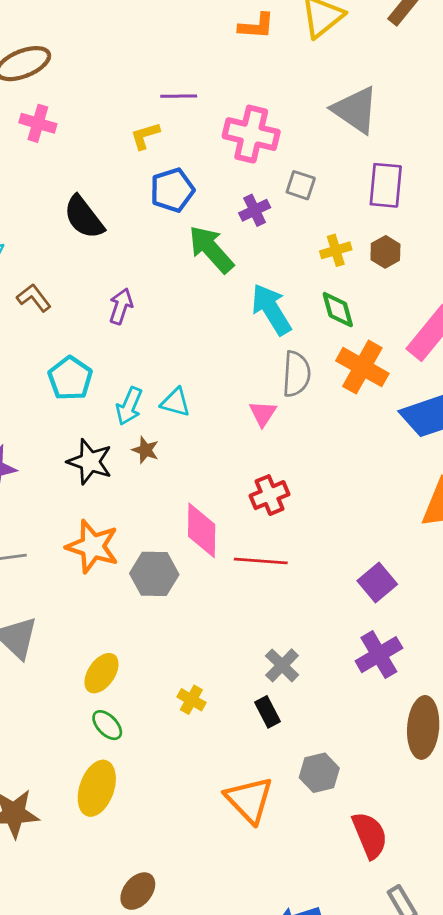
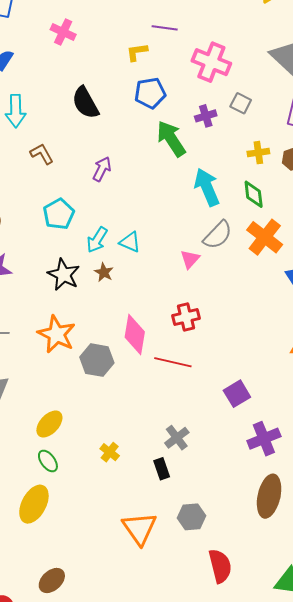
gray semicircle: (296, 374) -> (218, 235), turned 32
purple square: (377, 583) -> (237, 394), moved
purple cross: (379, 655) -> (264, 439), moved

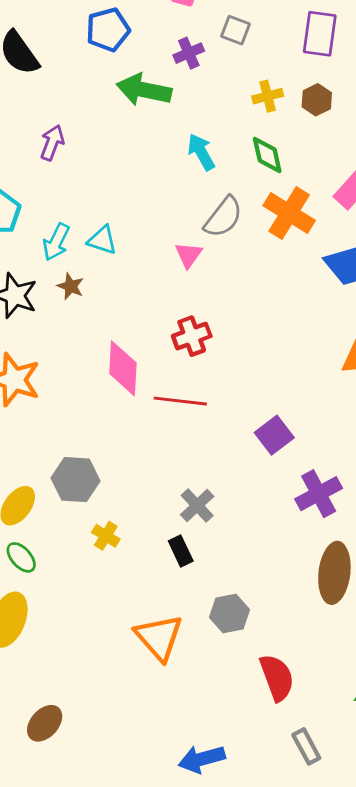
green arrow: (171, 139) -> (144, 90), turned -39
cyan arrow: (207, 187) -> (201, 152), size x0.7
gray hexagon: (97, 360) -> (76, 480), moved

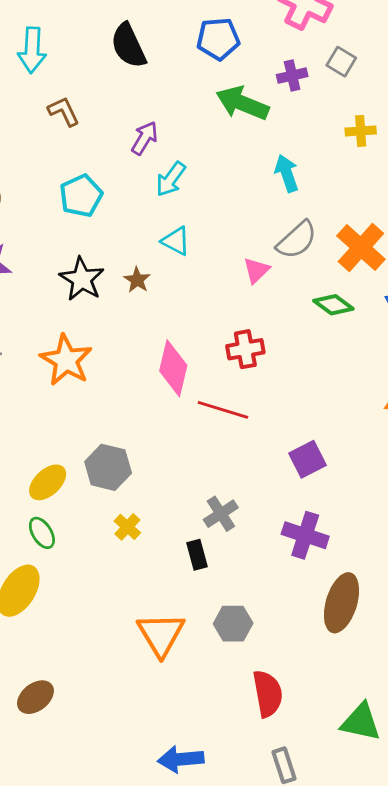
green diamond: (267, 155) -> (333, 305), moved, turned -51
cyan arrow: (56, 242) -> (171, 179), moved
purple cross: (319, 494) -> (305, 535), moved, turned 36

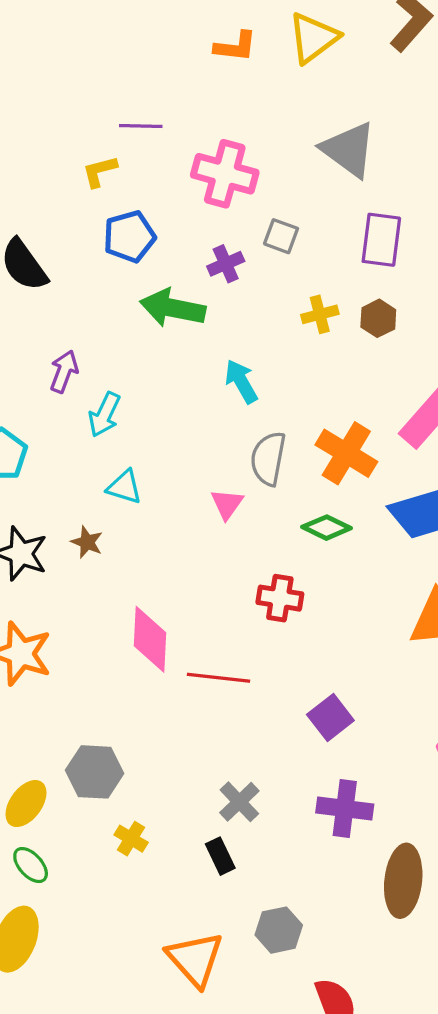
gray semicircle: (297, 240) -> (268, 459), turned 153
red cross: (245, 349) -> (280, 598), moved, turned 30

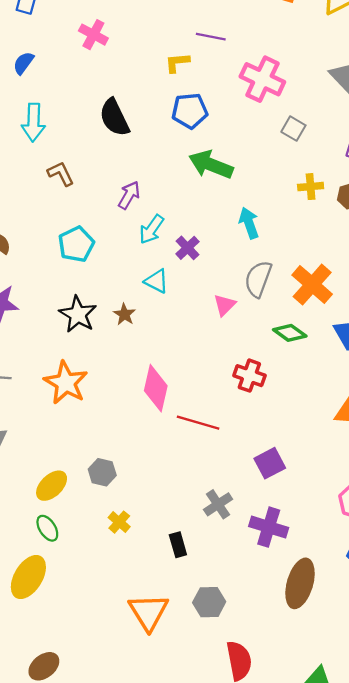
purple cross: (226, 264) -> (188, 248), moved, turned -30
gray hexagon: (95, 772) -> (102, 472), size x0.7
gray cross: (239, 802) -> (218, 504), moved

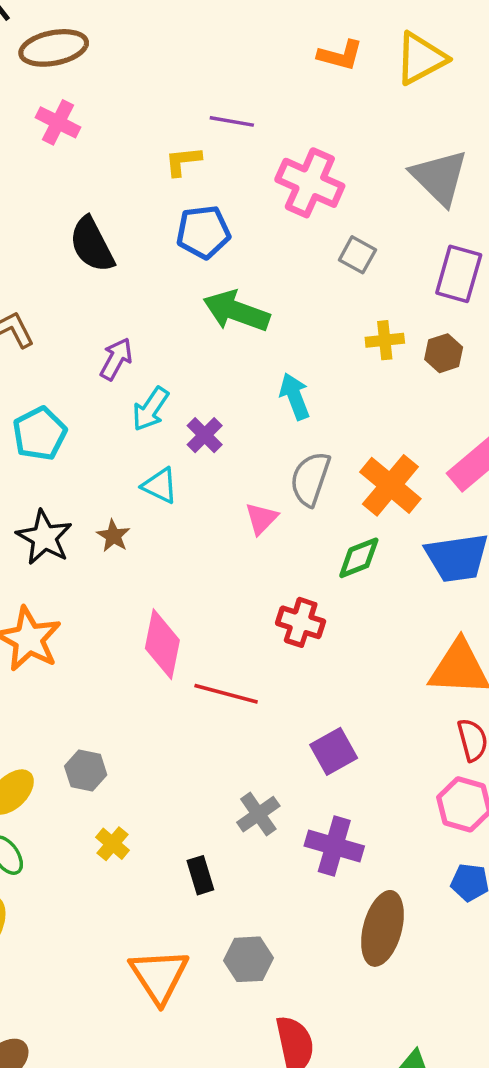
green diamond: (290, 333) -> (359, 558), turned -56

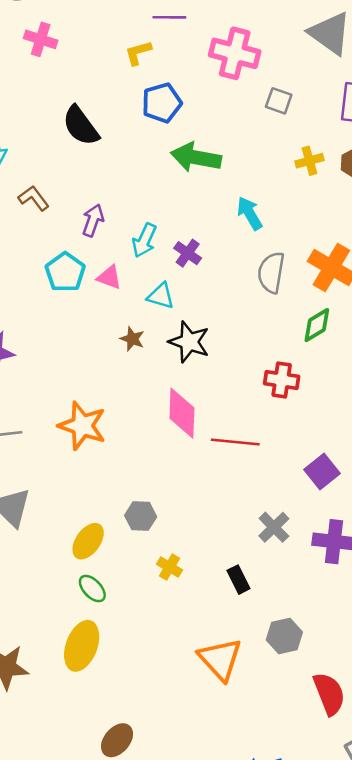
purple arrow: (116, 359) -> (93, 220), moved
pink triangle: (261, 518) -> (109, 277), moved, turned -44
black star: (44, 537) -> (189, 342), moved

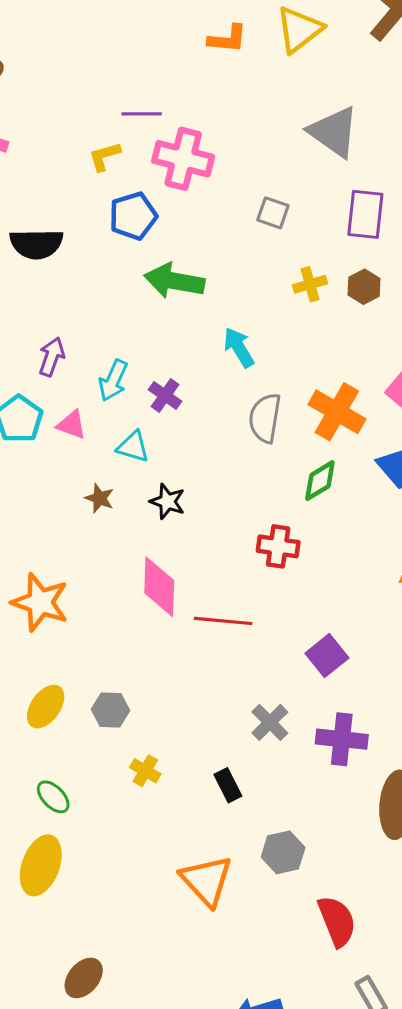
pink cross: (235, 53) -> (183, 159), moved
black semicircle: (81, 126) -> (36, 244), turned -54
black star: (189, 342) -> (167, 501), size x0.7
yellow ellipse: (88, 541) -> (46, 707), moved

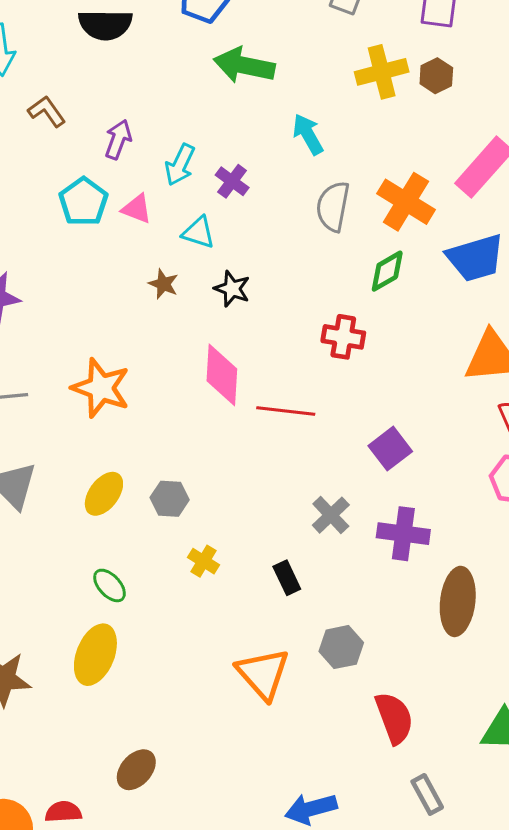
yellow cross: (310, 284) -> (382, 72), size x1.5

